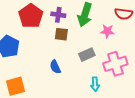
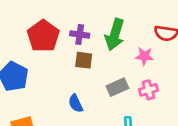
pink cross: (115, 64) -> (148, 90), moved, size x0.6

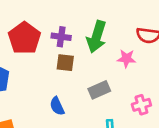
pink cross: (148, 90) -> (141, 105), moved

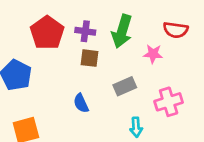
pink cross: (141, 105) -> (169, 102), size x1.4

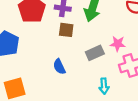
pink star: (153, 54) -> (118, 44), moved

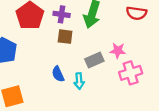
cyan arrow: (104, 86) -> (79, 81), moved

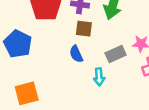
blue semicircle: (58, 74) -> (76, 54), moved

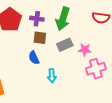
gray rectangle: (116, 54) -> (65, 45), moved

